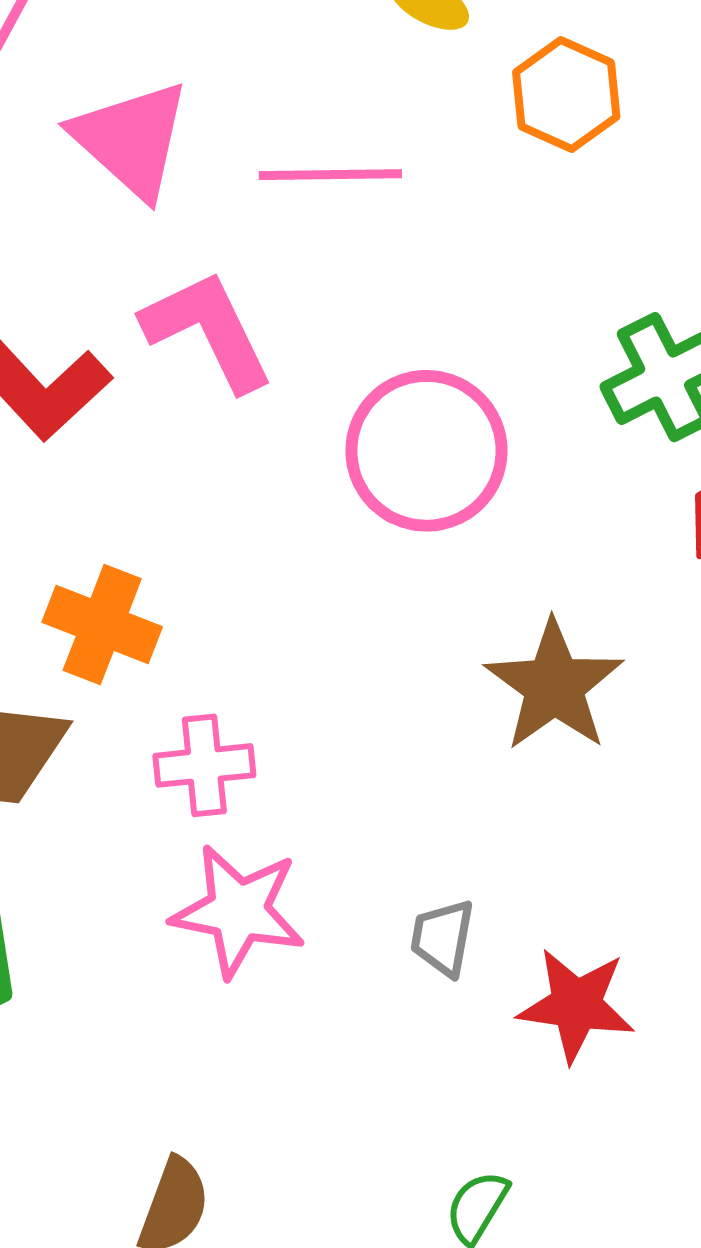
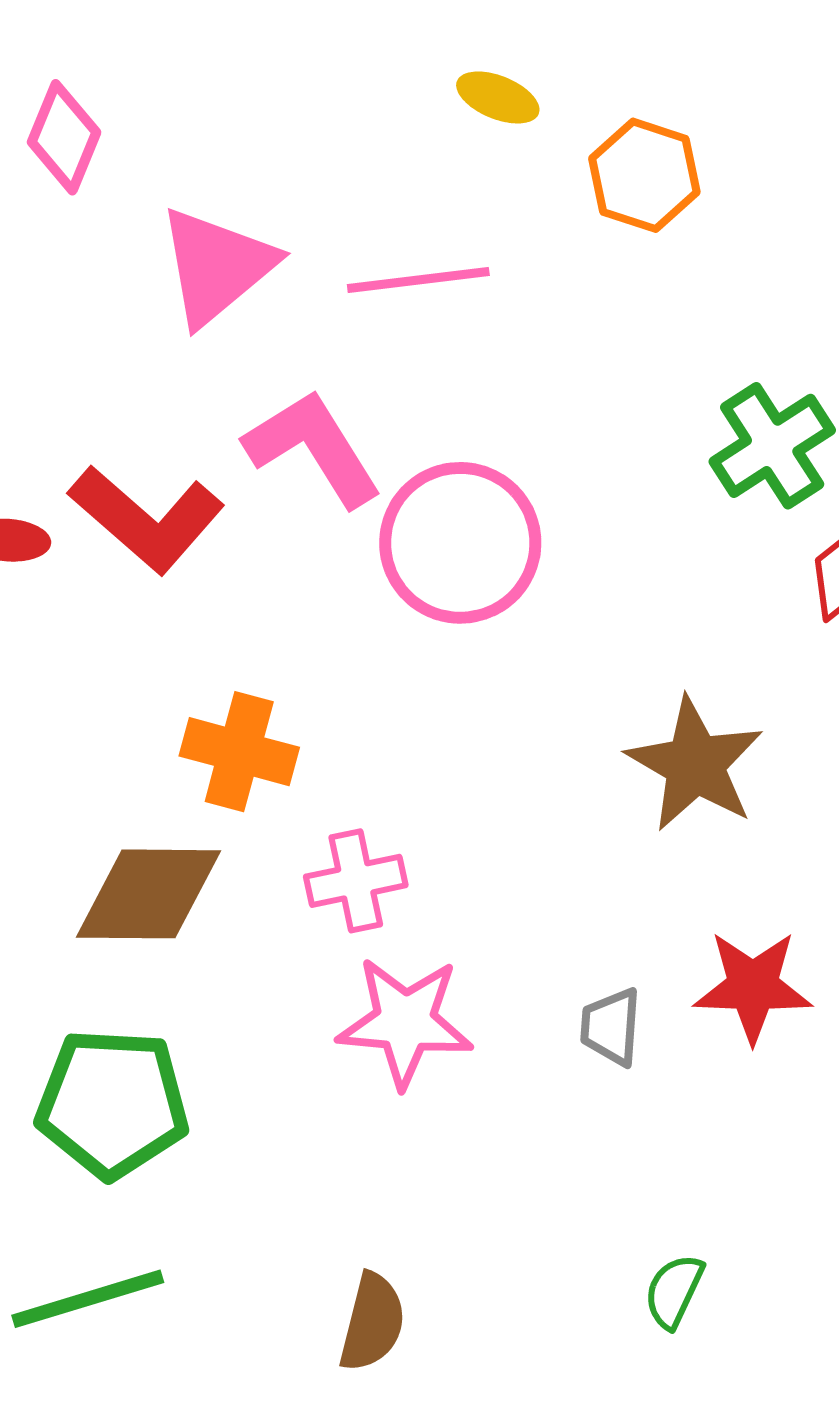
pink triangle: (131, 139) -> (217, 266), turned 44
pink circle: (426, 451) -> (460, 543), moved
red star: (576, 1005) -> (753, 987), moved

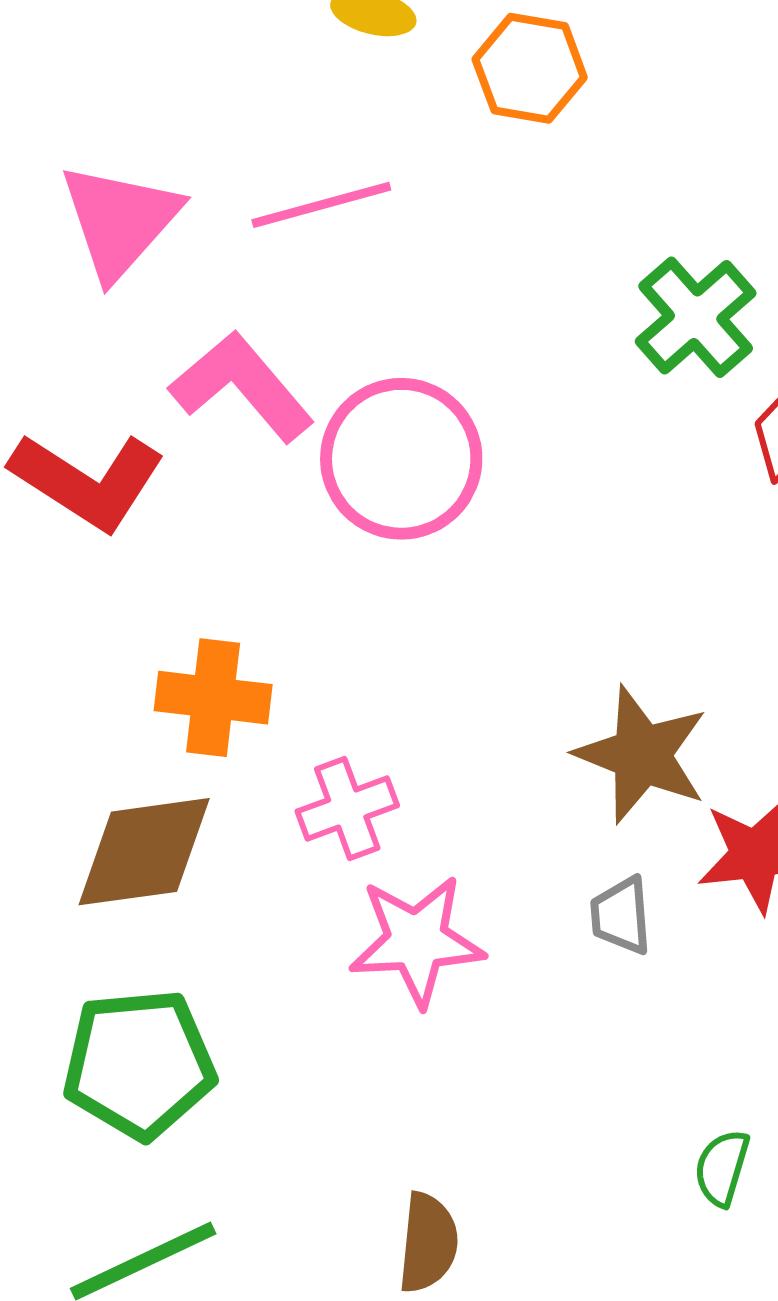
brown star: (695, 764) -> (642, 755), moved

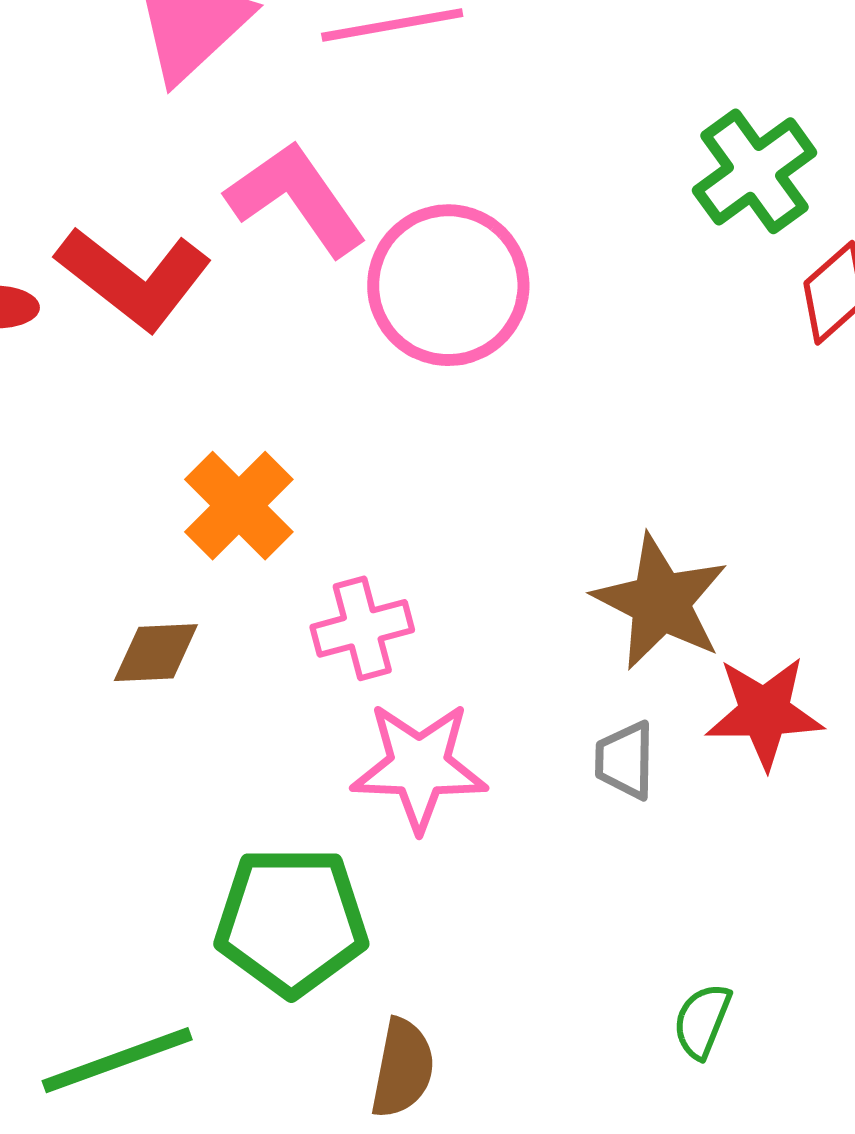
orange cross: (213, 698) -> (239, 506), turned 33
brown diamond: (144, 852) -> (156, 653), size x0.6
green pentagon: (139, 1064) -> (291, 921), moved

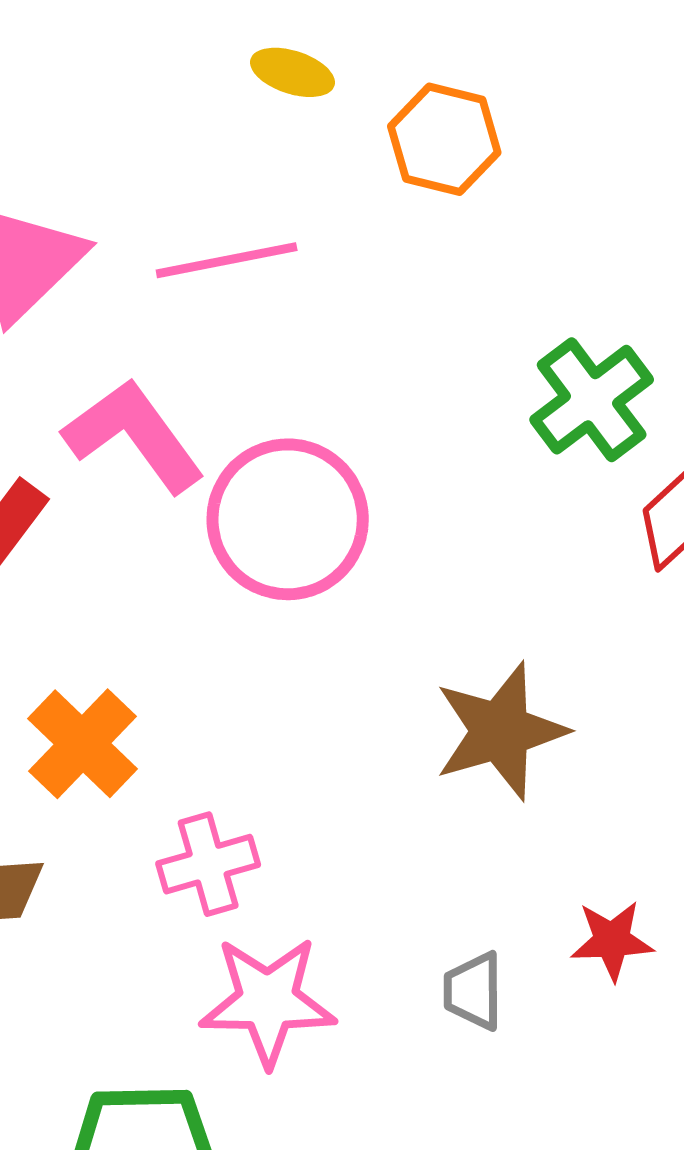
brown star: (660, 602) -> (500, 731), moved, turned 30
red star: (764, 712) -> (612, 940), size x0.7

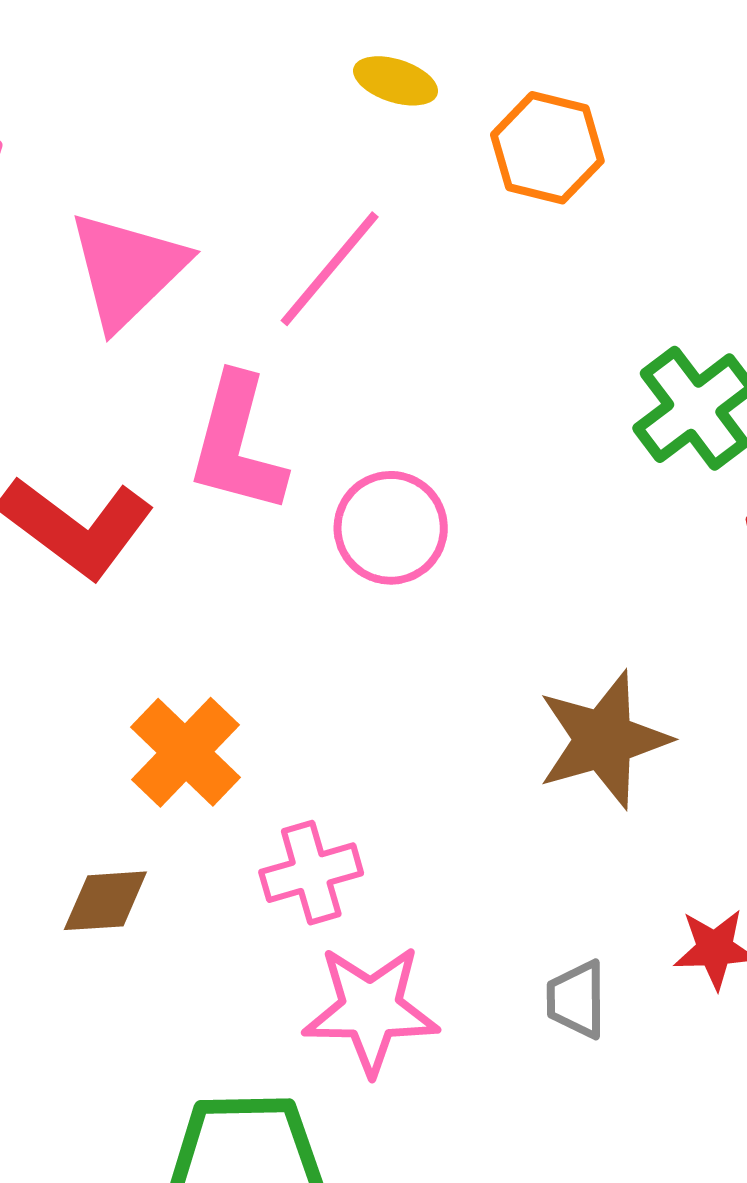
pink line: (227, 260) -> (330, 269), turned -39
pink L-shape: (134, 436) -> (237, 444), turned -129
pink circle: (288, 519) -> (391, 528), size x0.7

